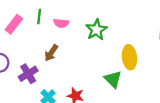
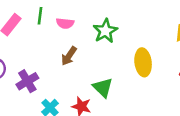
brown arrow: (51, 53) -> (69, 56), moved
green triangle: (113, 79) -> (103, 88), moved

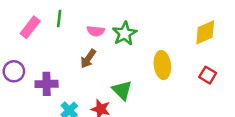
pink semicircle: (65, 23) -> (96, 31), moved
purple cross: (27, 81) -> (47, 84), turned 30

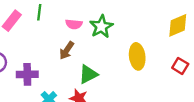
green triangle: (122, 90) -> (88, 74), moved, turned 48

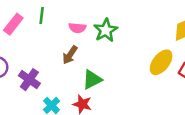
yellow ellipse: (137, 56) -> (161, 62), moved, turned 45
purple cross: (27, 74) -> (29, 80), turned 36

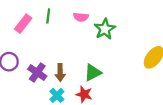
pink semicircle: (77, 28) -> (81, 17), moved
brown arrow: (70, 55) -> (60, 73), moved, turned -35

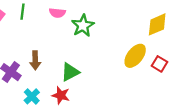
brown arrow: (60, 73) -> (35, 60), moved

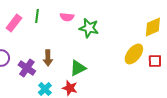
green star: (83, 26) -> (89, 28), turned -30
red square: (159, 64) -> (155, 61), turned -32

